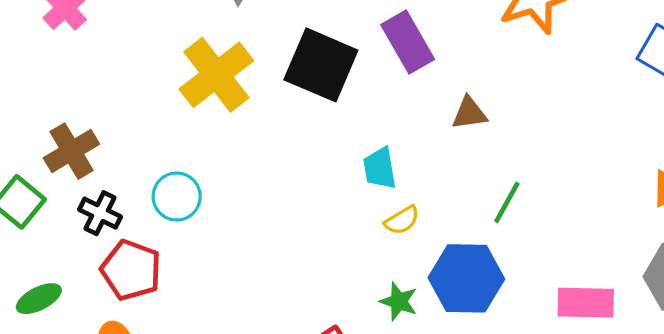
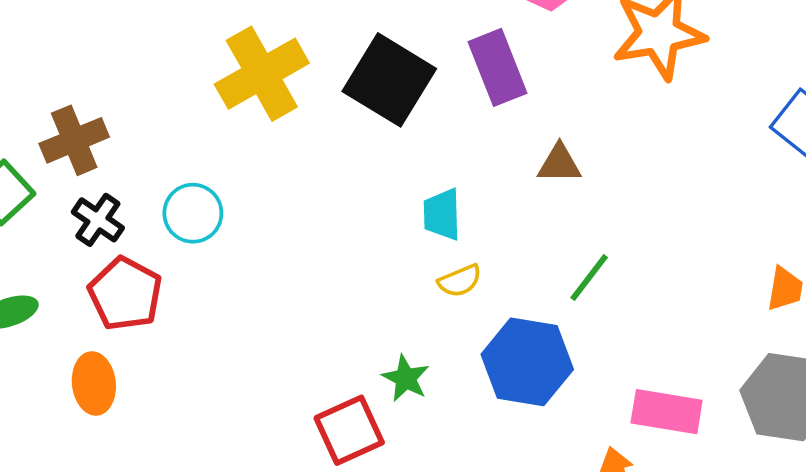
green star: (399, 301) -> (406, 378), moved

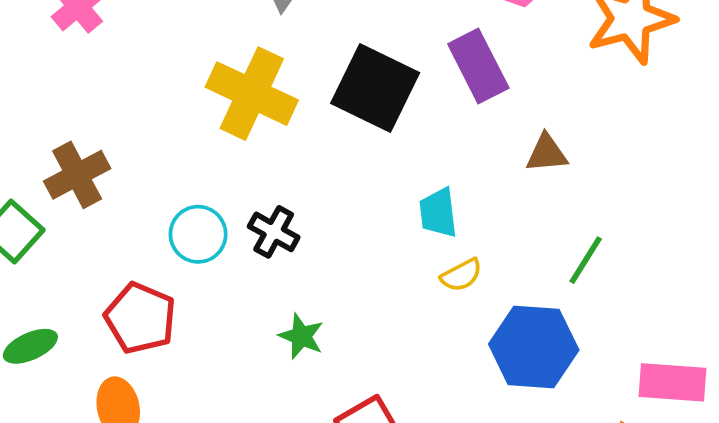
yellow cross: (262, 74) -> (252, 94), turned -30
black cross: (98, 220) -> (274, 232), moved
green star: (406, 378) -> (301, 336), moved

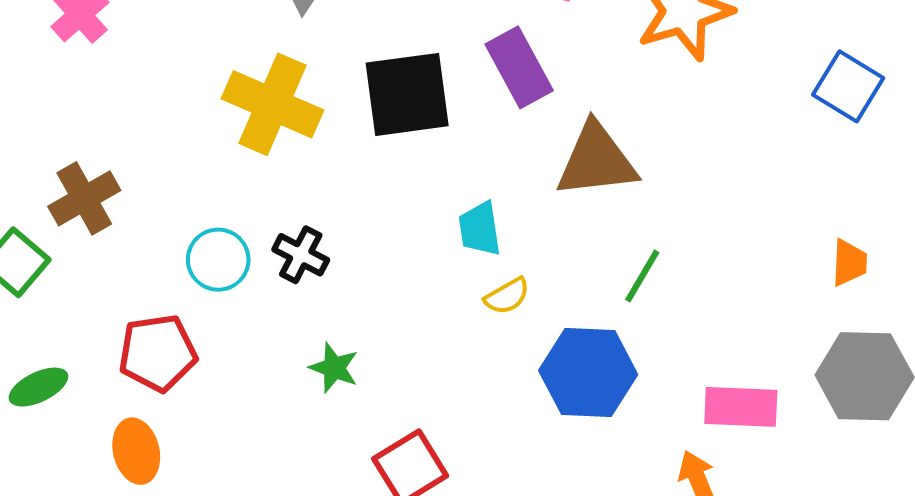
black square: (375, 88) -> (407, 94), turned -32
brown triangle: (547, 153) -> (596, 160), size x1.8
red pentagon: (140, 318) -> (158, 353), turned -30

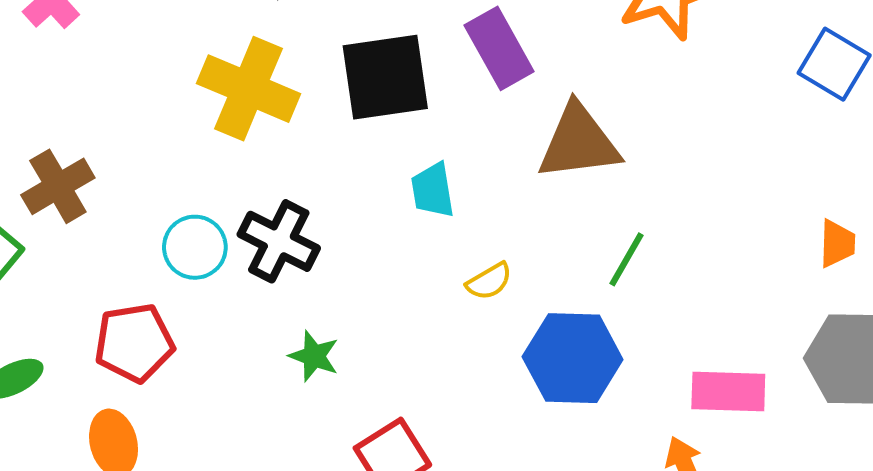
cyan trapezoid: (480, 229) -> (433, 190), moved
black cross: (301, 255) -> (279, 241), size x1.4

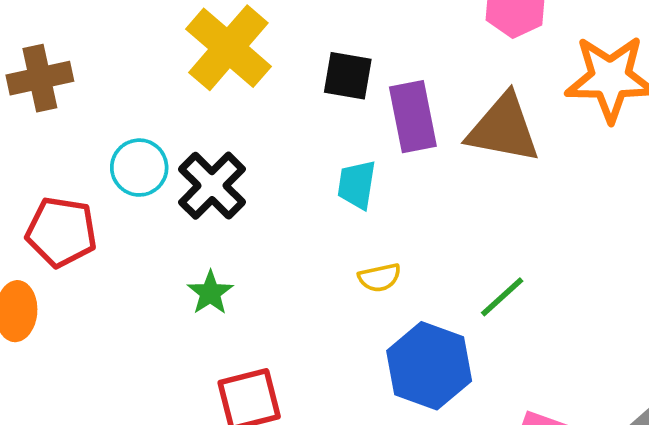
purple rectangle: (499, 48) -> (413, 117), moved
black square: (385, 77) -> (348, 76), size x0.6
brown triangle: (579, 142) -> (503, 129), moved

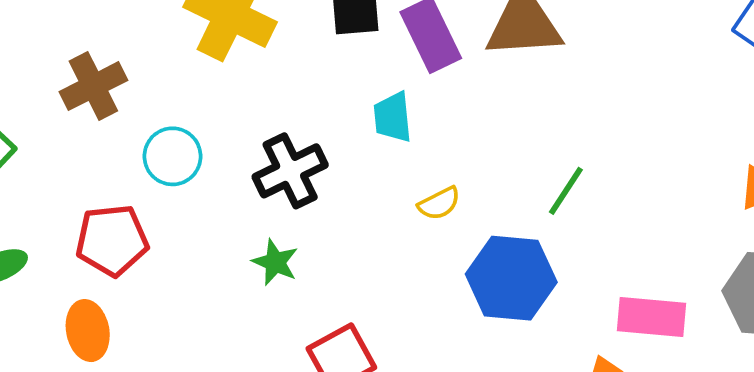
brown cross: (40, 78) -> (93, 86), moved
black cross: (212, 186) -> (290, 171), moved, turned 34

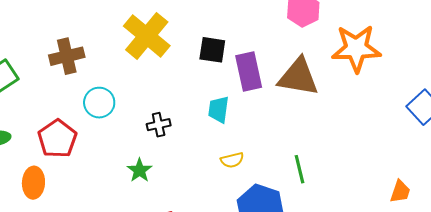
black cross: (290, 171) -> (159, 125), size x0.6
green line: (566, 191) -> (299, 169), turned -60
red pentagon: (112, 240) -> (57, 139), turned 30

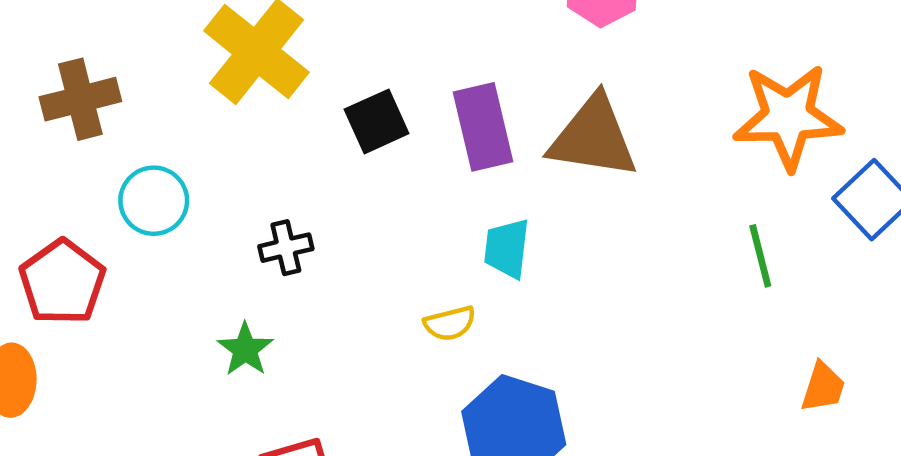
orange star: (356, 48) -> (788, 117), moved
black square: (212, 50) -> (377, 121), moved, turned -32
cyan trapezoid: (219, 109) -> (507, 248), moved
green line: (299, 169) -> (760, 256), moved

